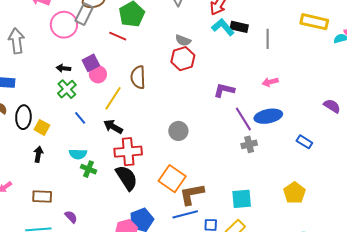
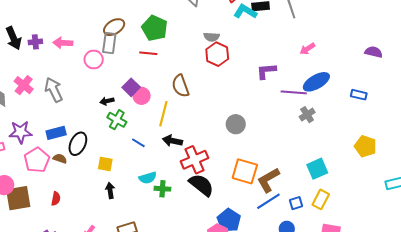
pink circle: (64, 25) -> (94, 59), size x0.7
black ellipse: (23, 117) -> (78, 144), moved, turned 40
purple line: (243, 119) -> (294, 92), turned -35

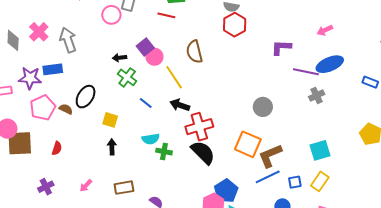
yellow line: (163, 114) -> (174, 77), turned -55
gray circle: (236, 124) -> (263, 107), moved
blue rectangle: (56, 133) -> (53, 69), moved

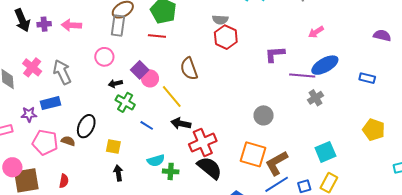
pink circle: (111, 15) -> (104, 57), moved
purple star: (30, 78) -> (29, 114), size x0.7
pink pentagon: (43, 108) -> (45, 142), turned -30

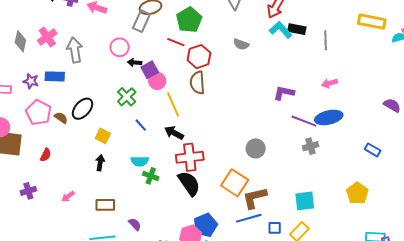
red hexagon: (226, 37) -> (199, 57), moved
blue rectangle: (367, 78) -> (373, 150), moved
black arrow: (115, 84) -> (135, 63), moved

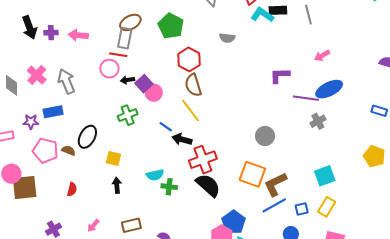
red line: (176, 42) -> (118, 55), moved
green cross: (127, 97) -> (128, 115), turned 36
yellow line: (173, 104) -> (190, 110), moved
blue line: (141, 125) -> (166, 127), moved
red semicircle: (46, 155) -> (72, 189), moved

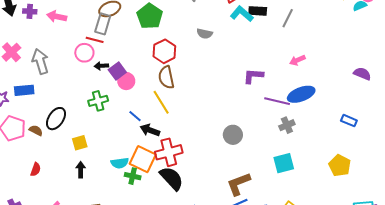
gray line: (308, 15) -> (288, 18), turned 36
yellow square: (113, 159) -> (80, 143), turned -35
orange square: (252, 174) -> (143, 159), moved
cyan square: (325, 176) -> (284, 163), moved

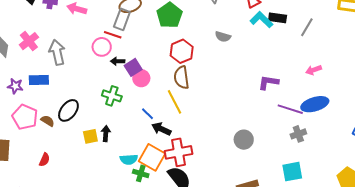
green cross: (98, 101) -> (112, 96), turned 30
black arrow: (81, 170) -> (106, 134), moved

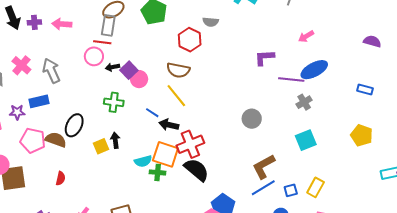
red hexagon: (182, 51) -> (190, 40), moved
brown semicircle: (182, 77) -> (178, 70), turned -60
brown semicircle: (48, 121) -> (56, 140), size x1.5

